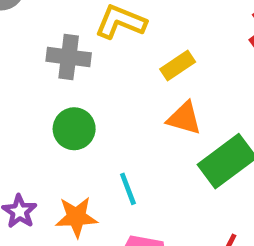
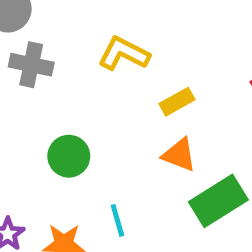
gray cross: (69, 57) -> (31, 65), moved

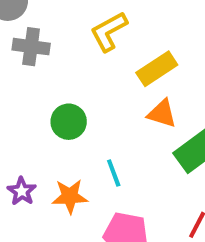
yellow L-shape: (124, 54) -> (109, 31), turned -51
yellow rectangle: (177, 102) -> (157, 69), size x1.4

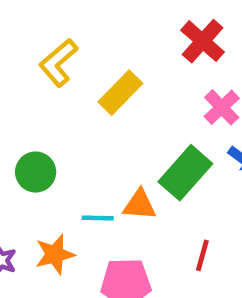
orange triangle: (162, 114) -> (140, 205), moved
cyan line: (114, 173) -> (98, 218), turned -56

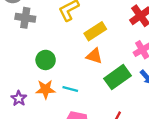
orange triangle: (140, 205) -> (94, 56), moved
orange star: (55, 254) -> (45, 89), moved

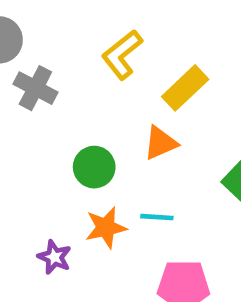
gray cross: (25, 18) -> (35, 88), turned 30
orange triangle: (94, 56) -> (160, 143), moved, turned -30

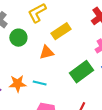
green circle: (94, 167) -> (18, 38), moved

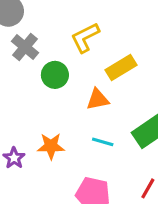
cyan line: (40, 83) -> (103, 142), moved

